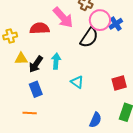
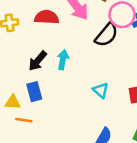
yellow triangle: (21, 59) -> (13, 102), moved
cyan triangle: (77, 82) -> (101, 90), moved

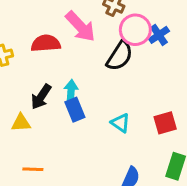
blue rectangle: (34, 92) -> (75, 110), moved
yellow triangle: (13, 102) -> (21, 123), moved

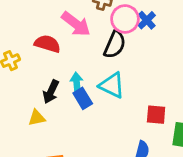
red semicircle: (46, 43) -> (47, 44), turned 30
cyan triangle: (121, 123) -> (112, 85), moved, size x1.5
red square: (165, 123) -> (156, 115), moved, turned 30

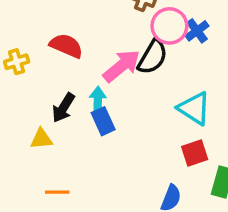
pink arrow: (76, 24) -> (122, 66), moved, turned -84
cyan triangle: (112, 85) -> (194, 108), moved
red square: (156, 115) -> (195, 153), turned -30

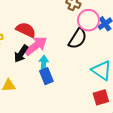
pink arrow: (122, 66) -> (36, 46), moved
black arrow: (63, 108) -> (21, 54), moved

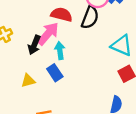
red semicircle: (26, 30) -> (62, 15), moved
blue rectangle: (46, 76) -> (55, 73), moved

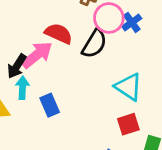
cyan arrow: (60, 51) -> (22, 88), moved
blue rectangle: (55, 73) -> (50, 105), moved

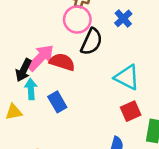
pink circle: (109, 18) -> (77, 20), moved
red semicircle: (59, 33) -> (62, 62), moved

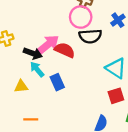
black semicircle: (92, 42) -> (90, 36), turned 55
black arrow: (24, 70) -> (33, 53), turned -102
cyan arrow: (31, 89) -> (37, 69), turned -42

